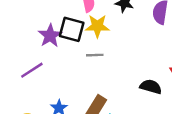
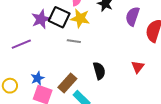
black semicircle: (151, 87) -> (99, 71), moved, turned 48

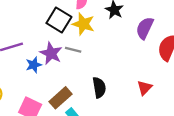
purple star: (41, 19) -> (51, 53), moved, turned -30
blue star: (37, 78) -> (34, 65), moved

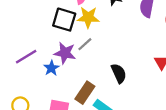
gray line: (73, 50) -> (85, 44), turned -42

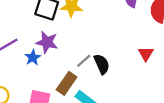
gray line: (85, 44) -> (84, 61), moved

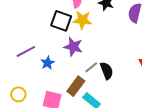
purple star: (47, 42) -> (73, 47), moved

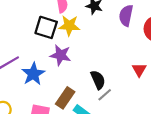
blue star: (48, 63) -> (33, 74), size x1.5
gray line: (91, 67) -> (105, 95), moved

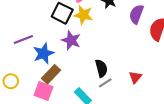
red triangle: (139, 70) -> (135, 77), moved
brown rectangle: (65, 98) -> (51, 74), moved

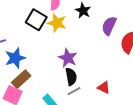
purple star: (71, 40) -> (68, 58), moved
red triangle: (135, 77) -> (104, 88), turned -48

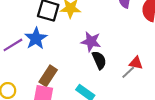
blue star: (15, 58) -> (36, 38), moved
gray line: (74, 91) -> (128, 72), moved

